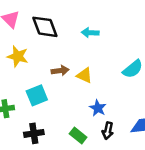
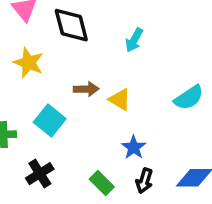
cyan arrow: (90, 33) -> (134, 40), turned -70
cyan square: (37, 95) -> (50, 120), turned -35
black cross: (34, 133) -> (40, 174), turned -30

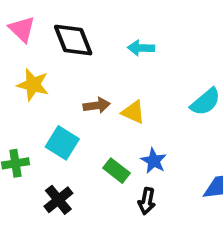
cyan arrow: (134, 40) -> (141, 48), turned 70
black arrow: (144, 181) -> (147, 201), moved
green rectangle: (102, 183) -> (116, 171), moved

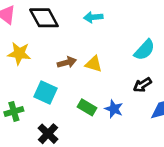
blue star: (154, 161) -> (114, 109), moved
black arrow: (147, 201) -> (142, 85), moved, turned 54

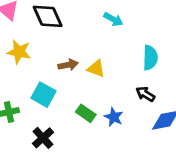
cyan arrow: (93, 17) -> (113, 19), moved, turned -150
cyan semicircle: (144, 50) -> (150, 58), turned -45
black arrow: (142, 85) -> (145, 94), turned 60

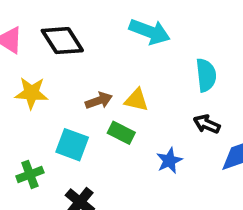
cyan arrow: (113, 19) -> (150, 32), size x1.5
green rectangle: (86, 113) -> (121, 133), moved
blue star: (114, 117) -> (169, 161), turned 30

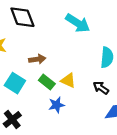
yellow triangle: (137, 100) -> (68, 81), moved
blue star: (169, 161) -> (57, 105), moved

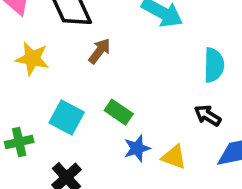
brown arrow: (37, 59) -> (100, 51), moved, turned -42
yellow triangle: (68, 81) -> (174, 157), moved

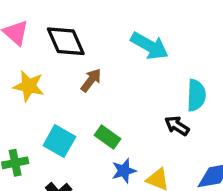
black arrow: (208, 115) -> (177, 126), moved

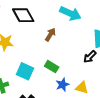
brown arrow: (91, 80) -> (50, 35), moved
black arrow: (177, 126) -> (90, 57), turned -72

